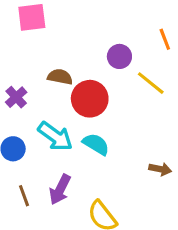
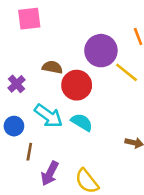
purple circle: (119, 56) -> (101, 51), size x1.6
purple arrow: (60, 189) -> (50, 173), moved
brown line: (24, 196) -> (29, 152), moved, turned 30

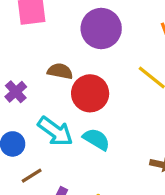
purple circle: (101, 51) -> (101, 28), moved
brown line: (29, 152) -> (32, 176), turned 48

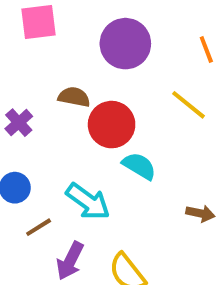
cyan arrow: (55, 131) -> (88, 202), moved
cyan semicircle: (96, 139) -> (139, 166), moved

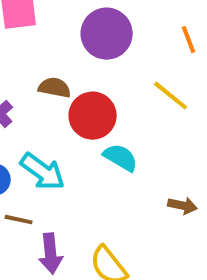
cyan arrow: (88, 202) -> (43, 172), moved
brown line: (39, 227) -> (19, 220), turned 44
purple arrow: (70, 261) -> (51, 254), turned -33

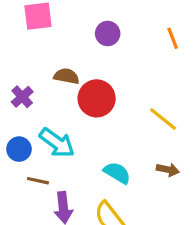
purple circle: (107, 34) -> (108, 34), size x0.6
yellow line: (171, 96) -> (163, 119), moved
cyan semicircle: (121, 158) -> (117, 173), moved

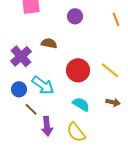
purple cross: (22, 97) -> (21, 56), size x1.5
red circle: (97, 98) -> (78, 70), moved
brown line: (38, 181) -> (31, 109), turned 32

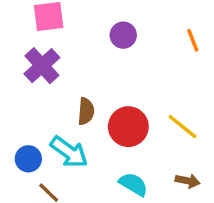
brown semicircle: (49, 43) -> (86, 111), moved, turned 84
purple cross: (21, 56) -> (42, 66), moved

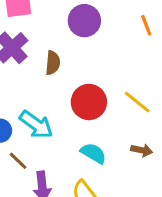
purple circle: (123, 35) -> (84, 21), size x1.4
brown semicircle: (86, 111) -> (53, 63), moved

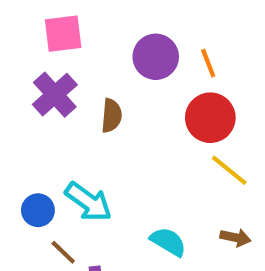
orange line: (146, 25) -> (208, 63), moved
red circle: (89, 102) -> (210, 118), moved

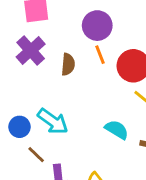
orange line: (208, 63) -> (100, 55), moved
cyan semicircle: (168, 242) -> (117, 130), moved

